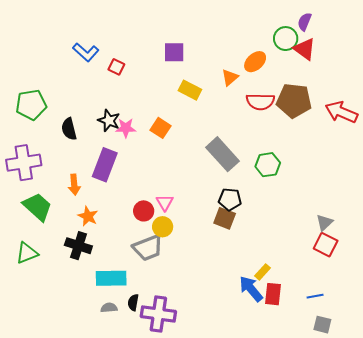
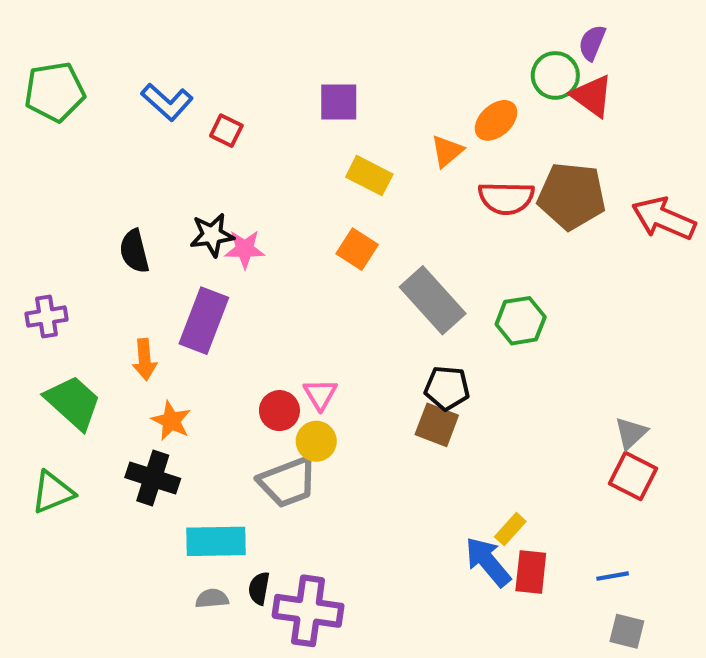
green pentagon: (31, 105) -> (55, 92), moved
black star: (109, 121) -> (212, 235), turned -30
orange square: (160, 128) -> (357, 249), moved
purple cross: (24, 163) -> (46, 317), size x0.6

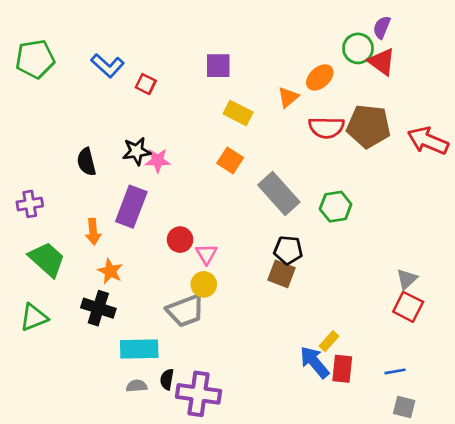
red circle: (279, 411) -> (180, 240), moved

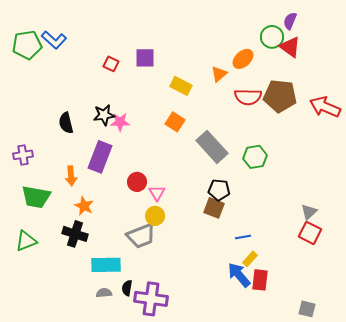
blue L-shape: (108, 66) -> (54, 40), moved
purple square: (218, 66) -> (145, 58), moved
green trapezoid: (47, 259) -> (36, 197), turned 148
blue line: (395, 371) -> (243, 237), moved

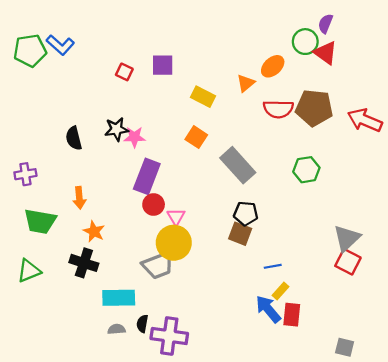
purple rectangle: (100, 157) -> (147, 176), moved
green hexagon: (255, 157) -> (306, 170), moved
gray triangle: (309, 212) -> (347, 238), size x1.5
yellow circle: (155, 216) -> (174, 243), size x1.6

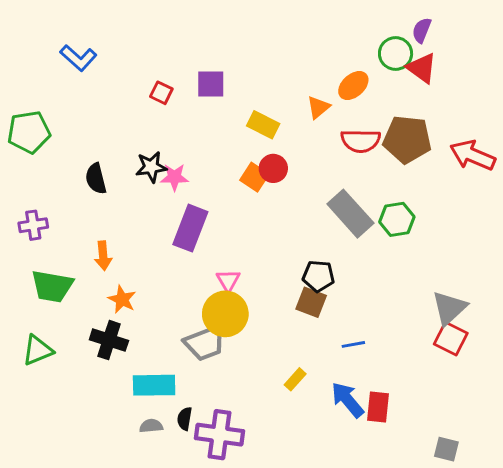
green pentagon: (30, 51) -> (29, 132), moved
gray rectangle: (238, 165) -> (350, 214), moved
red circle: (154, 205) -> (273, 168), moved
yellow rectangle: (281, 291) -> (295, 379), moved

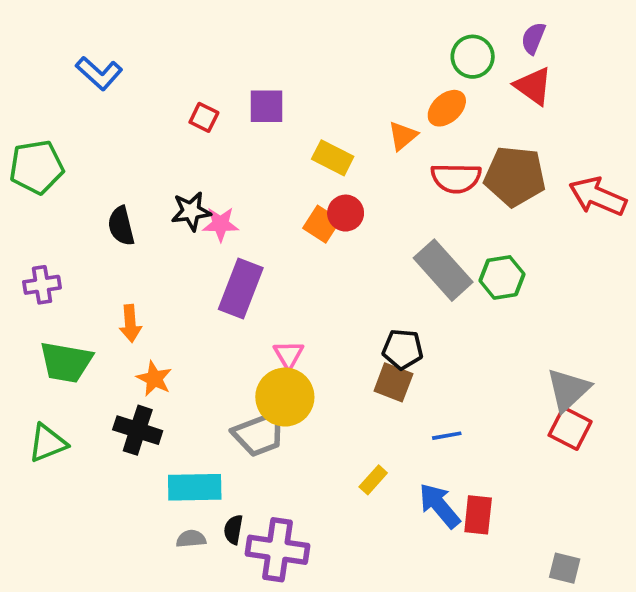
green circle: (396, 54) -> (473, 57), moved

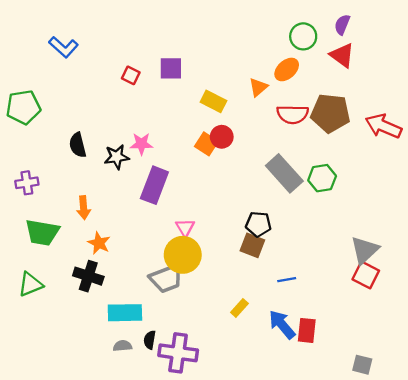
black star: (191, 211) -> (117, 157), moved

